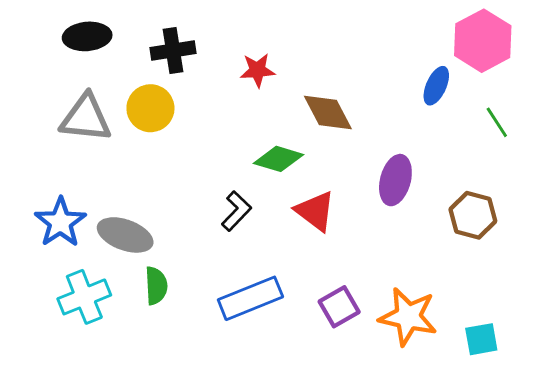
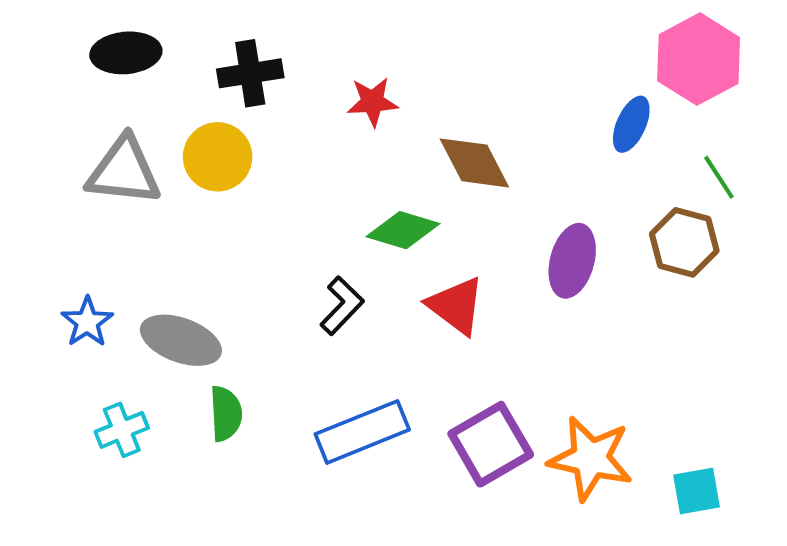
brown hexagon: (473, 215) -> (684, 242), moved
blue star: (60, 222) -> (87, 322), size x0.7
cyan cross: (84, 297) -> (122, 430), size x0.7
purple square: (339, 307) -> (491, 444), size x1.4

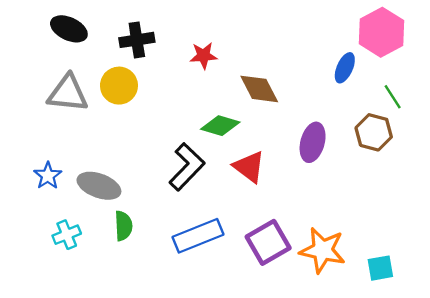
black ellipse: (126, 53) -> (69, 29), turned 30
black L-shape: (342, 306) -> (187, 167), size x1.5

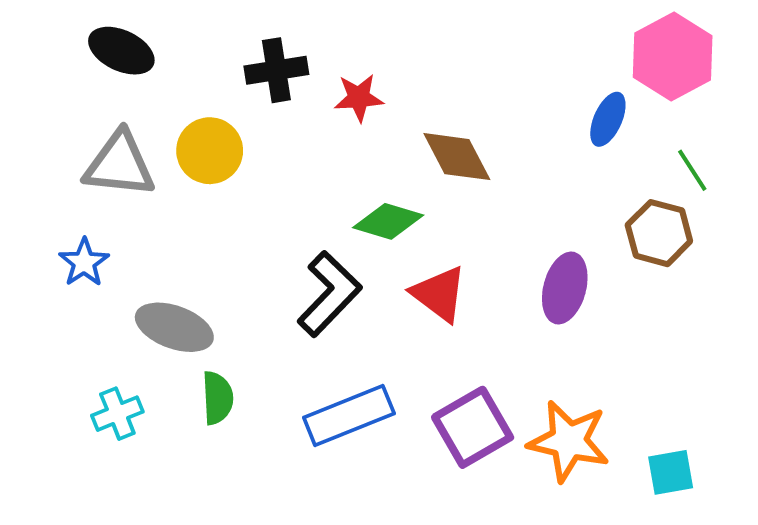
black cross: (137, 40) -> (276, 70), moved
purple ellipse: (313, 142) -> (565, 288), moved
blue star: (48, 176) -> (84, 262), moved

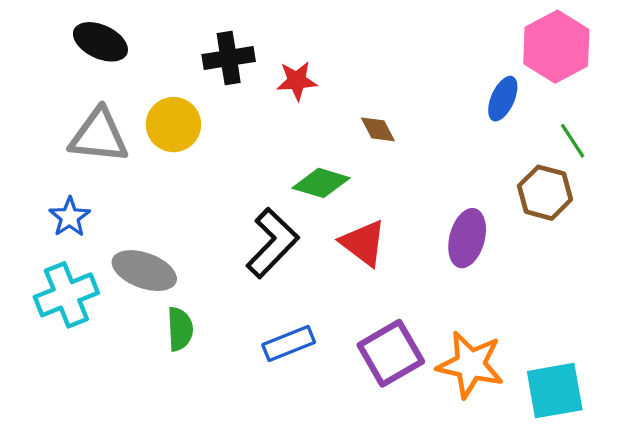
brown diamond: (457, 157) -> (378, 129), size x0.6
cyan cross: (117, 414) -> (66, 295), moved, size x1.5
blue rectangle: (349, 416) -> (289, 344), size x0.7
cyan square: (671, 472) -> (555, 391), size x1.5

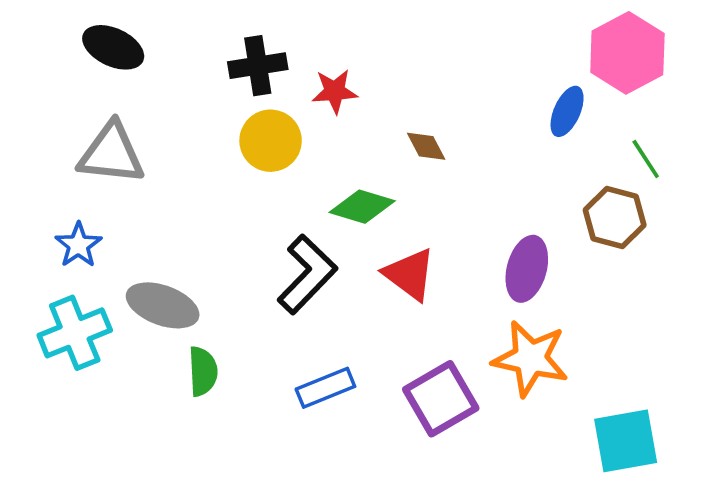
yellow circle: (173, 125) -> (271, 141), moved
orange star: (470, 365) -> (530, 358), moved

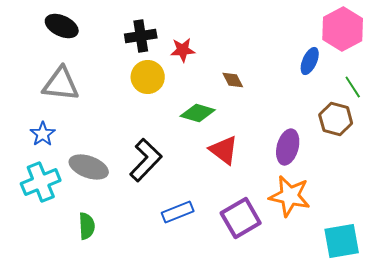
black L-shape: (307, 274) -> (146, 160), moved
green semicircle: (203, 371) -> (87, 226), moved

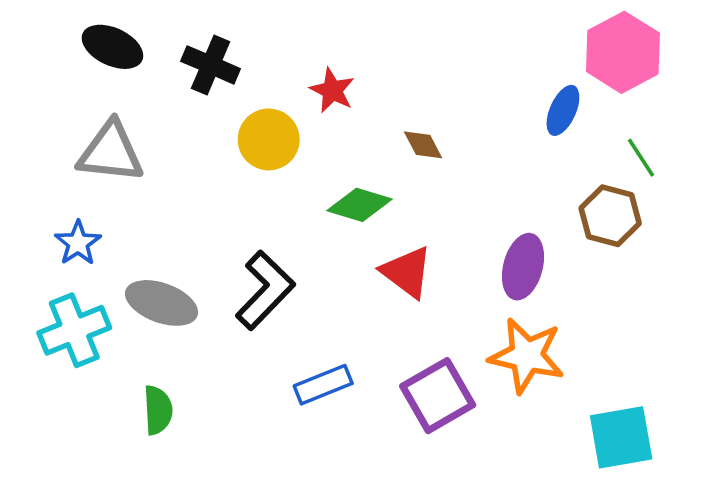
black cross: (141, 36) -> (211, 65), moved, turned 32
red star: (183, 50) -> (332, 90), turned 30

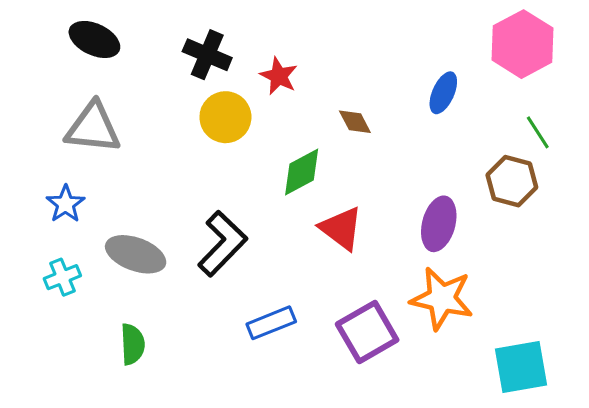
black cross: (211, 65) -> (207, 55), moved
blue ellipse: (563, 110) -> (443, 93), moved
green diamond: (360, 205) -> (302, 172), turned -45
cyan cross: (74, 330) -> (62, 277), size x0.6

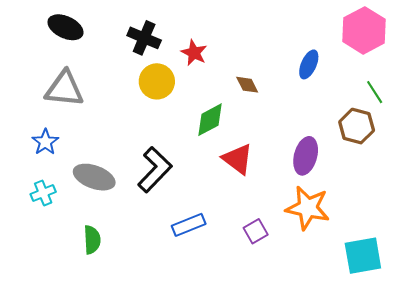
purple square: (367, 332) -> (256, 231), size x0.6

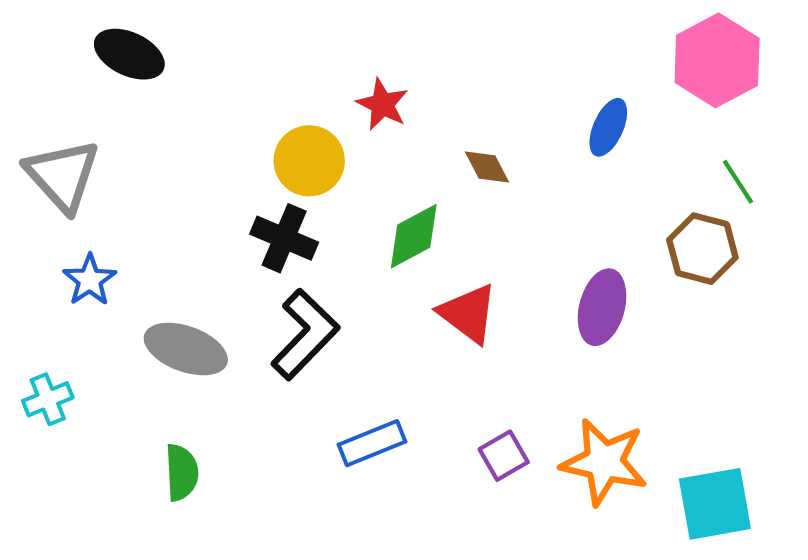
black cross: (144, 38) -> (284, 238), moved
gray triangle: (64, 89) -> (62, 175), moved, turned 42
cyan cross: (43, 193) -> (48, 399), moved
orange star: (308, 208) -> (604, 462), moved

